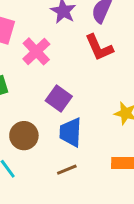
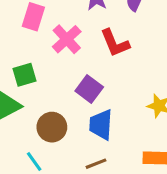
red L-shape: (99, 48) -> (115, 43), moved

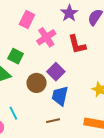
green square: (24, 75) -> (16, 56), turned 35
brown circle: (52, 127) -> (37, 83), moved

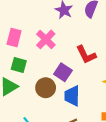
pink rectangle: (27, 20) -> (14, 37), moved
red L-shape: (77, 44) -> (86, 55), moved

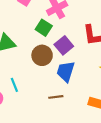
green square: (19, 65) -> (44, 28), moved

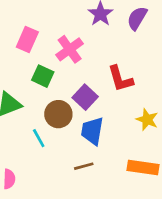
green square: (44, 28) -> (43, 76), moved
cyan line: (14, 85) -> (39, 138), moved

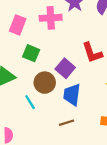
pink cross: (70, 49) -> (51, 18), moved, turned 35

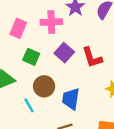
purple square: (65, 68) -> (64, 53), moved

